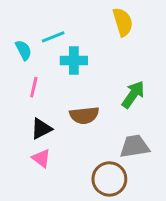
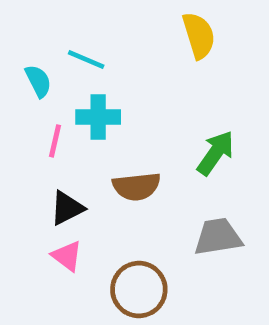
cyan line: (53, 37) -> (86, 59), turned 45
cyan cross: (74, 61) -> (98, 117), moved
brown circle: (109, 179) -> (139, 289), moved

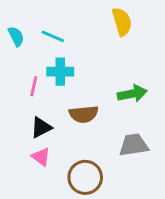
cyan semicircle: (38, 81) -> (16, 36), moved
green arrow: (216, 153) -> (132, 94), turned 44

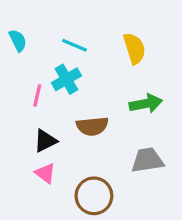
yellow semicircle: (122, 22) -> (134, 48), moved
cyan line: (53, 36) -> (75, 45), moved
cyan cross: (60, 72) -> (66, 79), turned -30

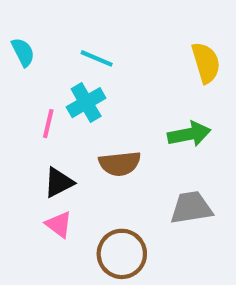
yellow semicircle: (134, 48) -> (206, 63), moved

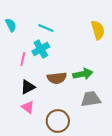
green arrow: (189, 134) -> (83, 74), moved

